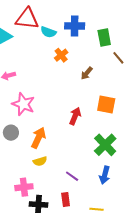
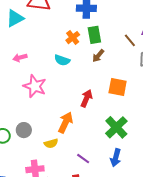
cyan semicircle: (48, 32) -> (62, 60), moved
green rectangle: (104, 37) -> (94, 35), moved
gray circle: (11, 133) -> (24, 130), moved
orange arrow: (38, 138) -> (65, 122), moved

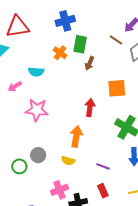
green rectangle: (94, 35) -> (80, 44), turned 36
cyan semicircle: (62, 60) -> (36, 72), moved
yellow semicircle: (51, 143) -> (68, 161), turned 48

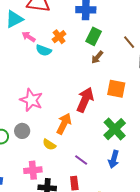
orange cross: (60, 53) -> (59, 37), moved
pink arrow: (15, 86) -> (29, 37), moved, turned 48
red arrow: (90, 108) -> (85, 100), size x1.4
pink star: (37, 110) -> (31, 100), moved

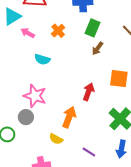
cyan semicircle: (44, 50) -> (42, 59), moved
red arrow: (85, 100) -> (89, 92), size x0.7
gray circle: (22, 131) -> (26, 117), moved

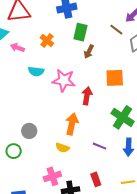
pink star: (35, 96) -> (64, 80), moved
purple line: (89, 152) -> (99, 146), moved

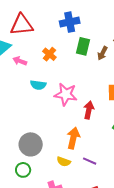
brown arrow: (89, 52) -> (102, 53), moved
gray circle: (29, 131) -> (31, 144), size x1.5
purple line: (99, 146) -> (90, 161), moved
green circle: (14, 151) -> (23, 170), moved

